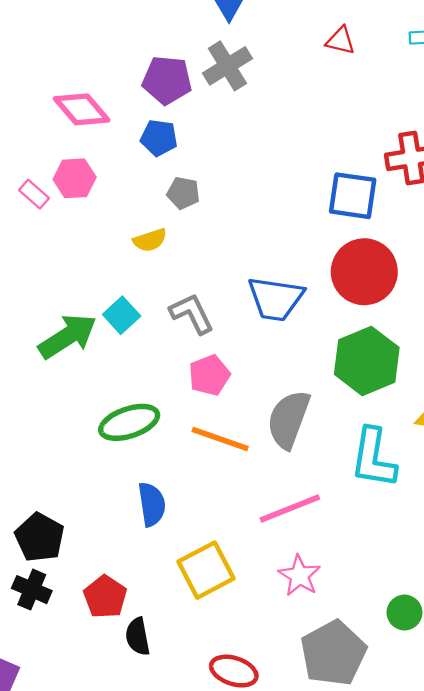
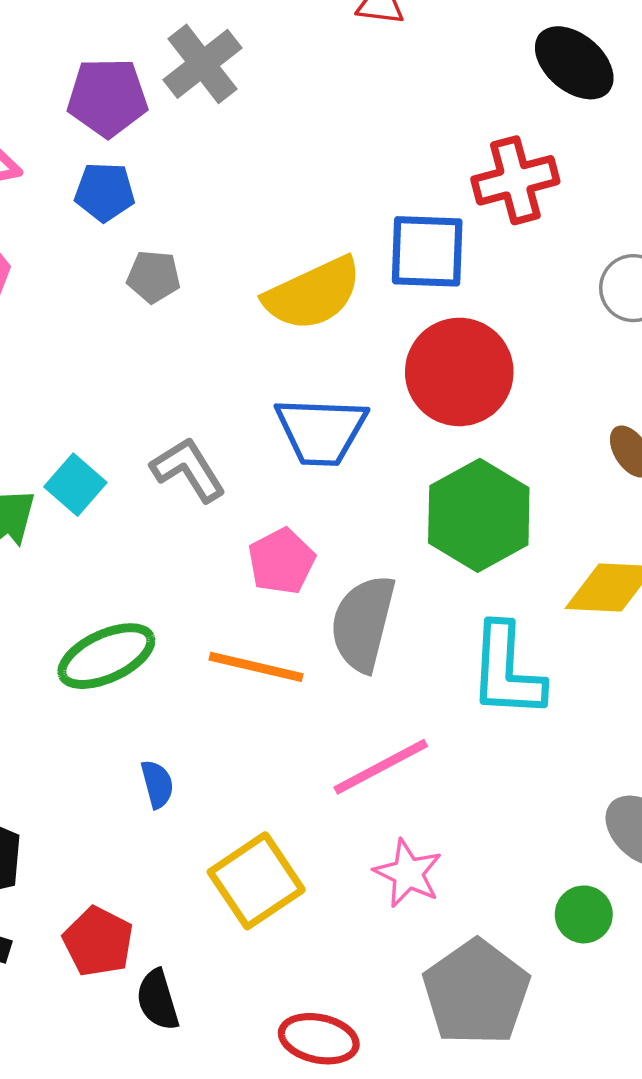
yellow semicircle: (150, 240) -> (313, 294), moved, size x1.8
pink pentagon: (209, 375) -> (281, 561), moved
blue semicircle: (152, 504) -> (157, 784), size x0.7

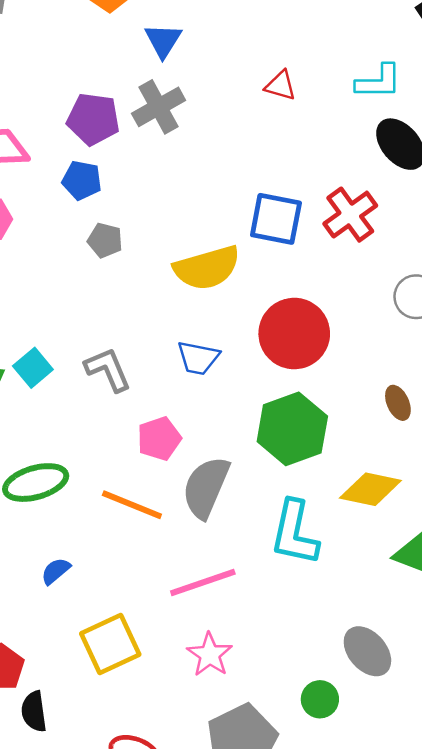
red cross: (515, 180) -> (350, 215), turned -30
blue square: (427, 251) -> (276, 219), moved
blue trapezoid: (321, 431) -> (198, 358), size x0.7
blue semicircle: (157, 784) -> (56, 571), turned -124

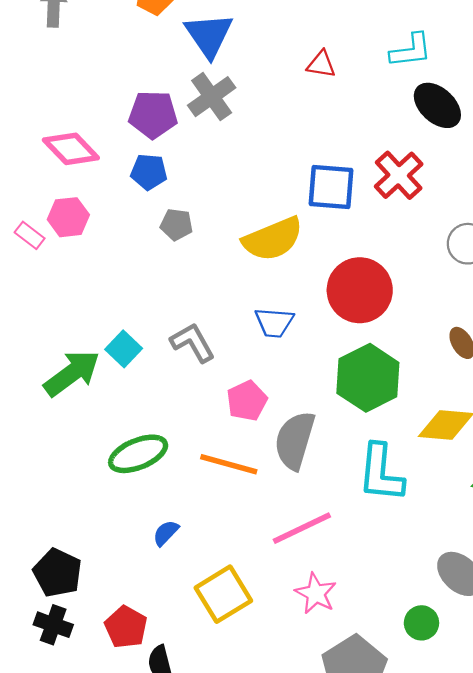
blue triangle: (163, 40) -> (209, 35), size x1.4

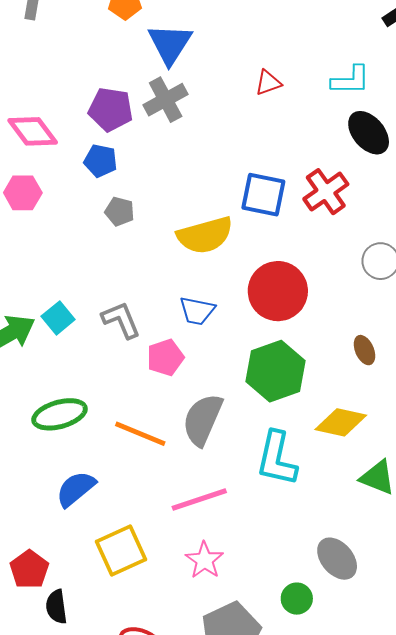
red triangle: (321, 64) -> (268, 83), turned -36
pink pentagon: (247, 401) -> (165, 357), moved
blue semicircle: (166, 533) -> (76, 489), size x1.6

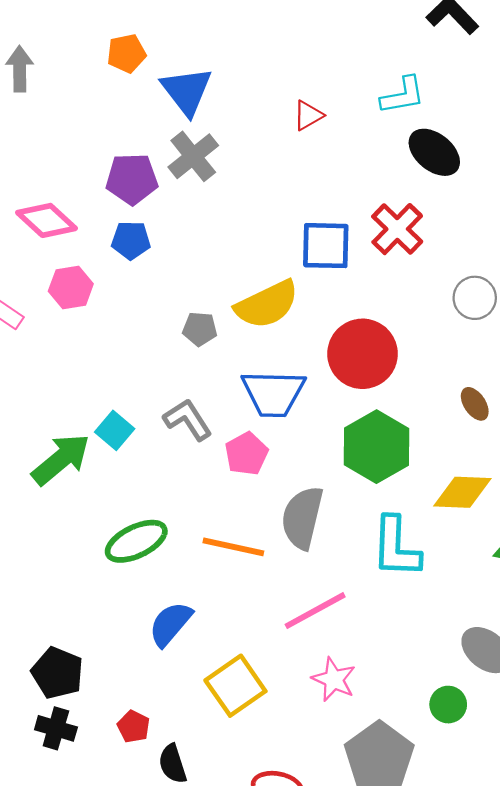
pink hexagon: (23, 193) -> (71, 288), moved
gray pentagon: (120, 211) -> (200, 329), moved
blue trapezoid: (197, 311) -> (273, 393), size x1.5
red pentagon: (29, 569) -> (134, 727), size x0.7

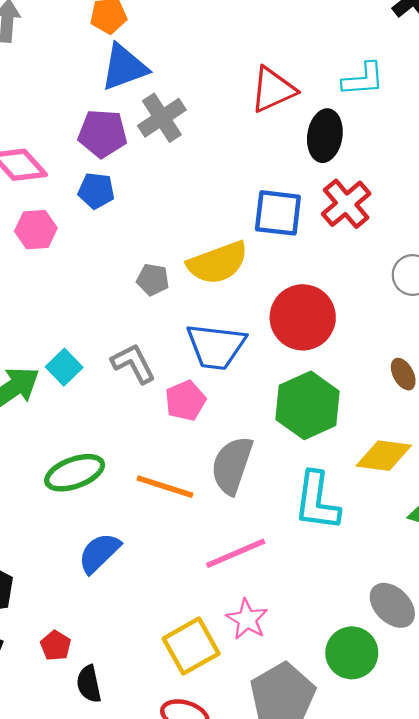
blue triangle: (187, 91) -> (124, 67), moved, turned 42
red triangle: (308, 115) -> (273, 90), size x1.6
black ellipse: (434, 152) -> (325, 136), moved, turned 54
yellow square: (235, 686) -> (191, 646), moved
green circle: (448, 705) -> (352, 653), size x1.5

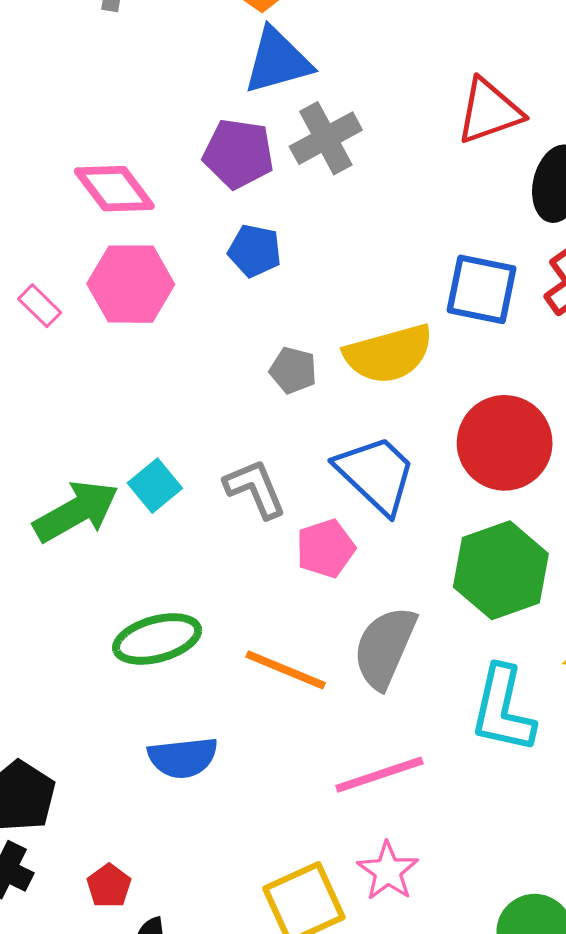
blue pentagon: (96, 191) -> (255, 251), moved
pink hexagon: (36, 230) -> (131, 284), size x1.4
blue trapezoid: (216, 346) -> (376, 474), turned -148
blue semicircle: (99, 553) -> (183, 758), turned -147

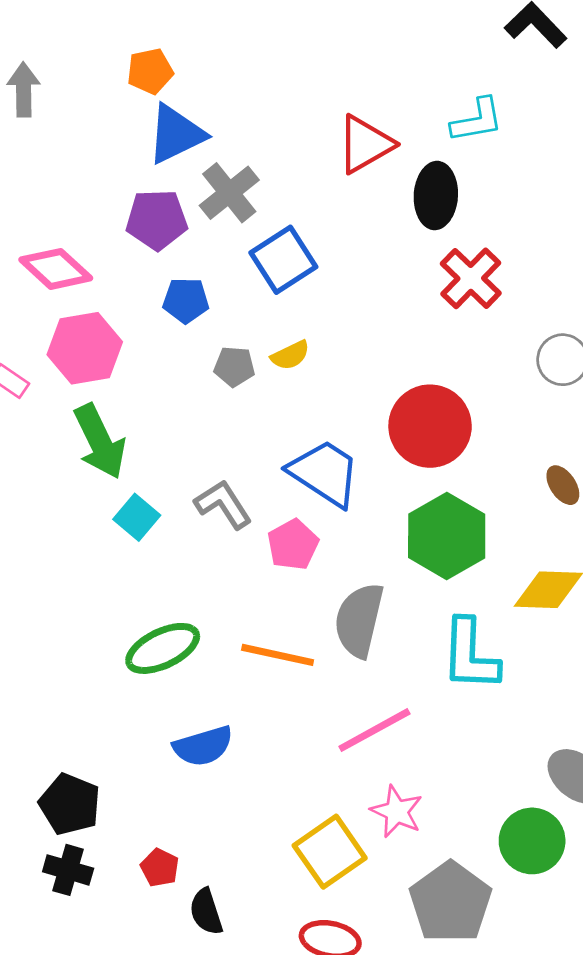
blue square: (482, 289) -> (283, 260), moved, turned -34
yellow semicircle: (389, 354) -> (290, 355), moved, size x0.5
gray pentagon: (293, 370) -> (234, 367), moved
green arrow: (76, 511) -> (100, 442), moved, turned 104

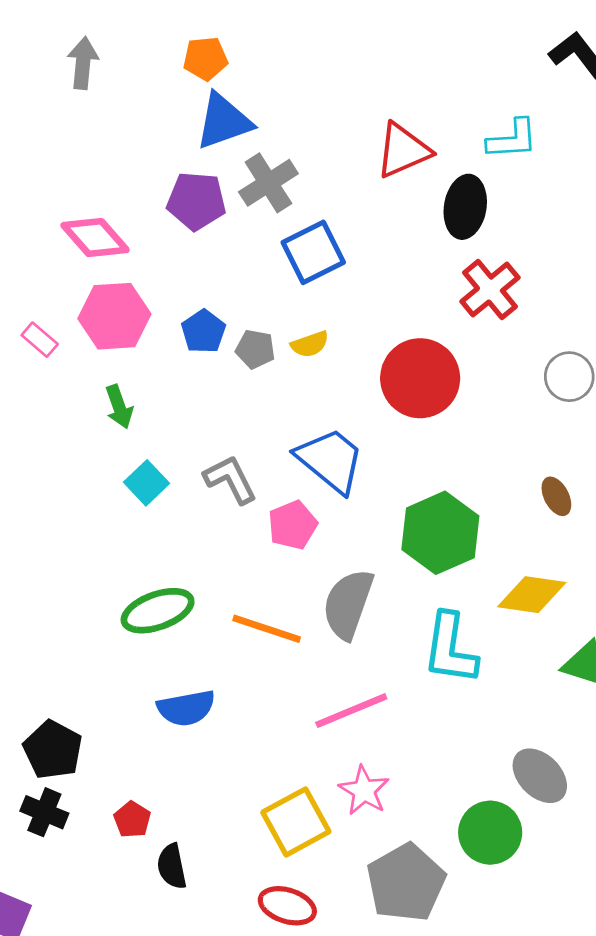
blue pentagon: (186, 300) -> (203, 331), moved, turned 30
red circle: (430, 426) -> (420, 378), moved
green arrow: (100, 442) -> (119, 407), size x0.6

